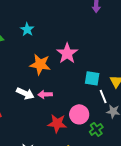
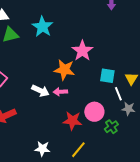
cyan star: (27, 29) -> (42, 27), size x1.5
orange star: (40, 64) -> (64, 70), moved

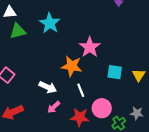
pink arrow: (60, 92) -> (54, 107), moved, turned -40
white line: (118, 94) -> (81, 90), moved
gray star: (128, 109) -> (137, 113), moved

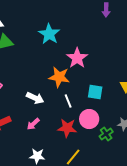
cyan star: (50, 23) -> (49, 34), moved
cyan square: (115, 72) -> (95, 92), moved
pink arrow: (54, 107) -> (33, 124), moved

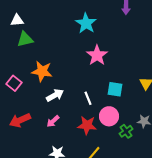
cyan star: (49, 34) -> (86, 23), moved
orange star: (59, 77) -> (42, 71), moved
white arrow: (35, 98) -> (55, 95), turned -54

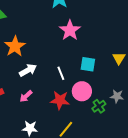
orange star: (42, 71) -> (15, 46), turned 30

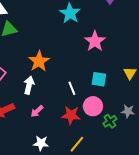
pink star: (70, 30) -> (95, 41), moved
orange star: (15, 46) -> (39, 61), moved
white arrow: (28, 70) -> (29, 85), moved, turned -48

